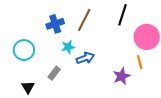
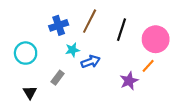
black line: (123, 15) -> (122, 30), moved
orange line: (140, 62) -> (148, 66), turned 56

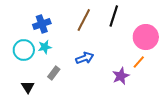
blue cross: (59, 25) -> (42, 24), moved
black line: (122, 30) -> (114, 16), moved
cyan star: (72, 50) -> (45, 47), moved

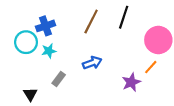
cyan circle: (24, 50) -> (26, 42), moved

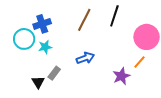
black triangle: (30, 94) -> (38, 82), moved

